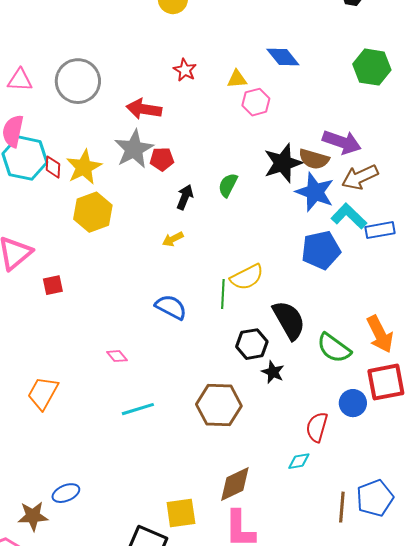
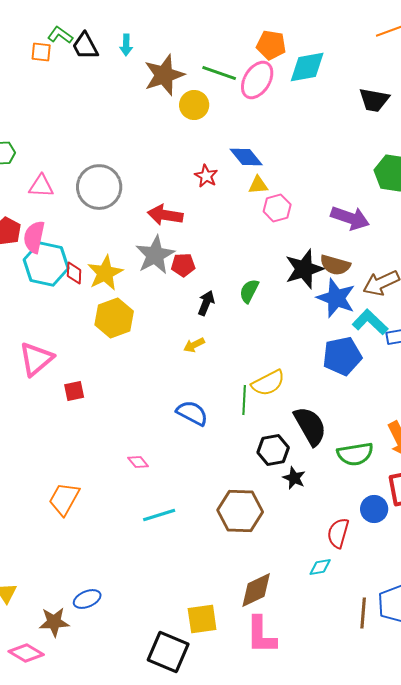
blue diamond: (283, 57) -> (246, 157), moved
purple arrow: (342, 142) -> (350, 218), moved
green semicircle: (334, 348) -> (355, 454), turned -45

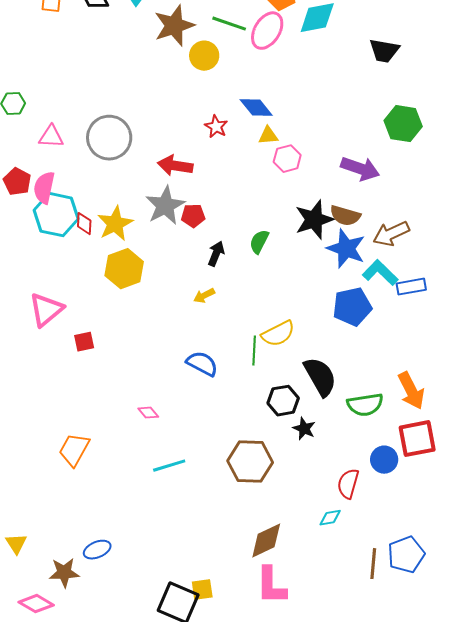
yellow square: (202, 619) -> (202, 590), moved, size x0.7

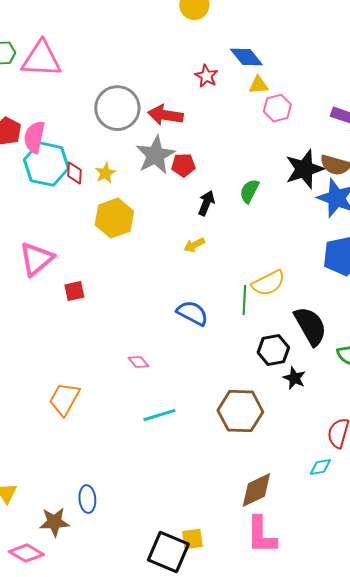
pink triangle: (51, 137) -> (41, 59), moved, size x1.6
gray circle: (109, 138) -> (117, 108), moved
yellow star: (115, 224) -> (105, 173), size x0.6
blue ellipse: (97, 550) -> (87, 499), turned -72

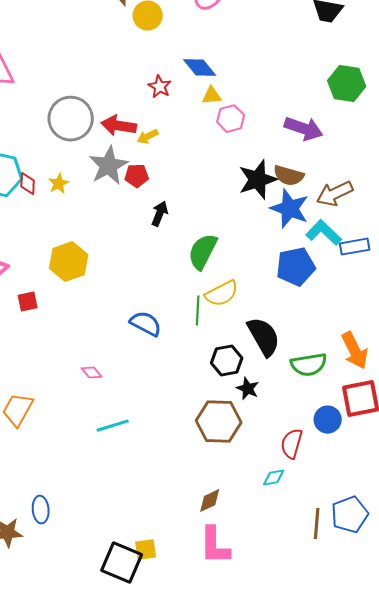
green semicircle: (249, 191) -> (203, 252), moved, size x1.5
yellow hexagon: (114, 218) -> (69, 262), moved
yellow arrow: (194, 245) -> (148, 137), moved
brown hexagon: (240, 411) -> (219, 422), moved
brown diamond: (256, 490) -> (210, 501), size x0.7

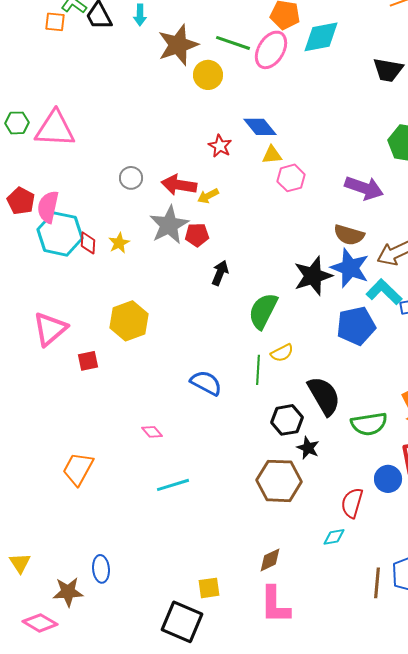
gray circle: (71, 119) -> (131, 178), size x0.5
black star: (258, 180) -> (313, 276), moved
yellow semicircle: (222, 294) -> (282, 353), size x0.7
yellow square: (146, 550) -> (209, 588), moved

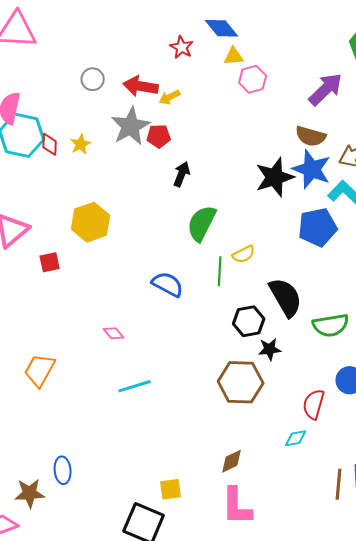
purple arrow: (364, 188) -> (326, 89), turned -63
green semicircle: (263, 311) -> (202, 223), moved
black star: (308, 448) -> (270, 349), turned -30

